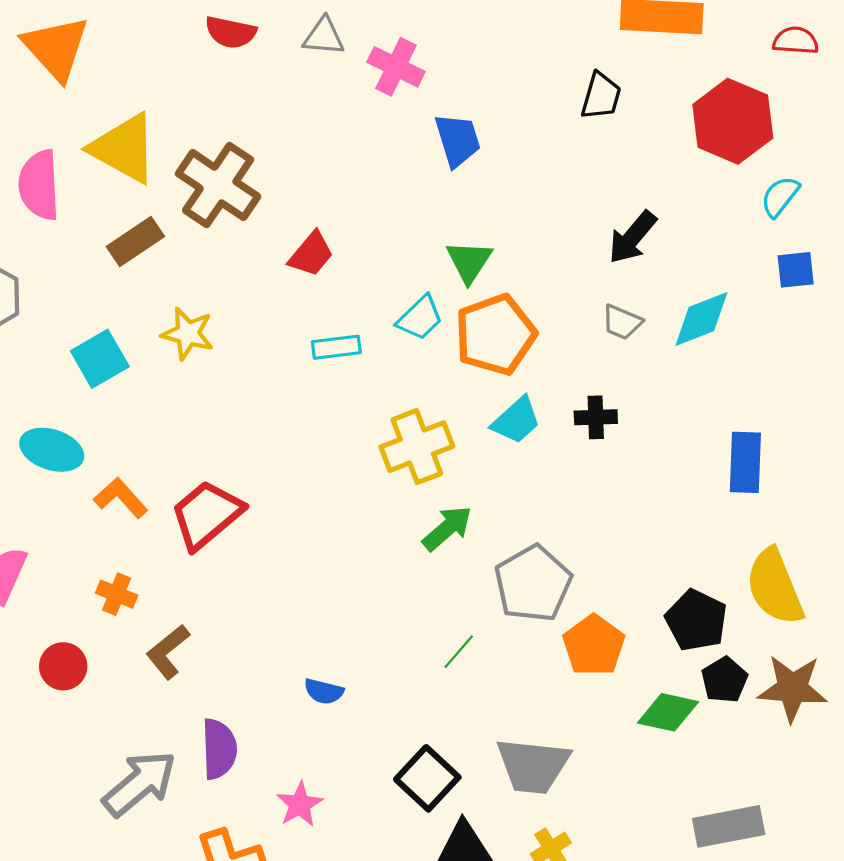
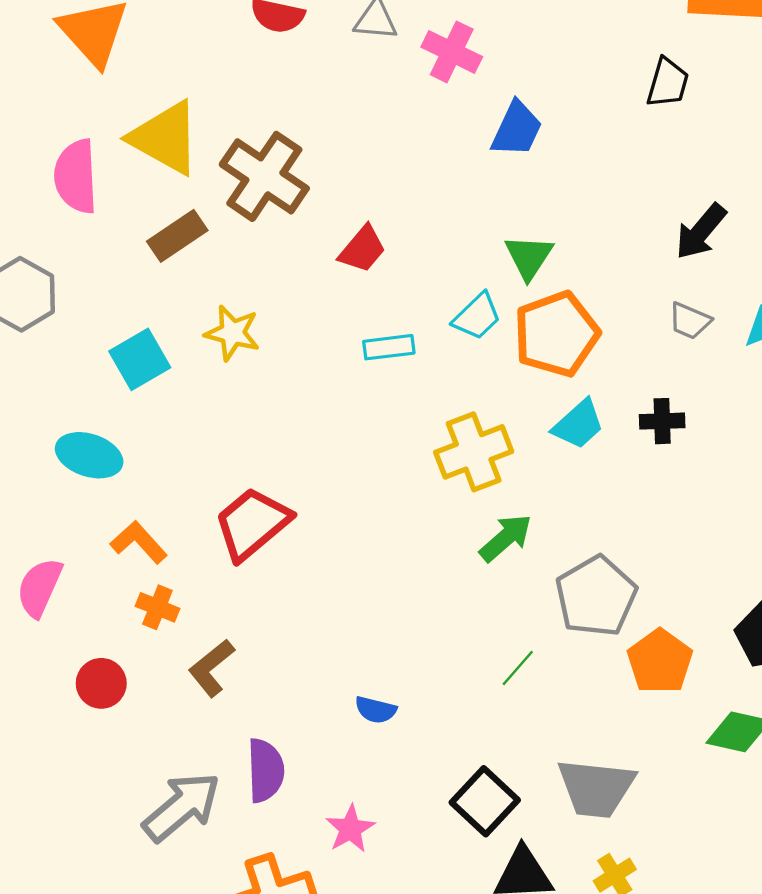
blue trapezoid: (458, 140) -> (517, 129), turned 42
orange L-shape: (121, 498) -> (139, 542), moved

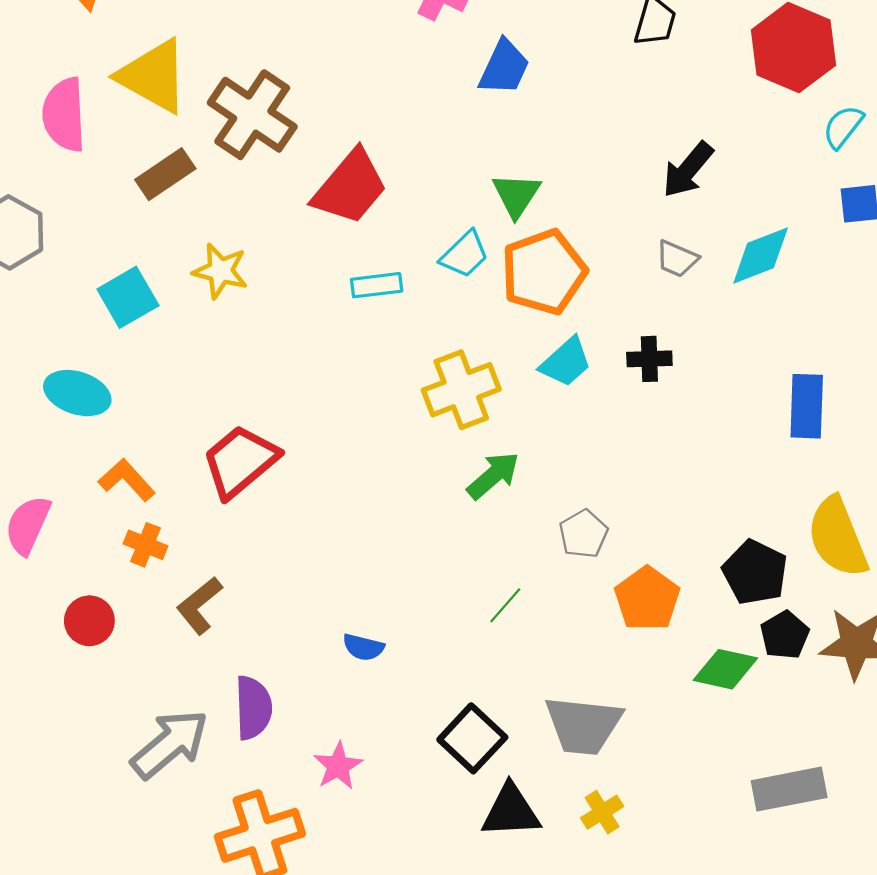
red trapezoid: (362, 249) -> (350, 187), size x1.6
gray pentagon: (596, 596) -> (583, 534), size x0.6

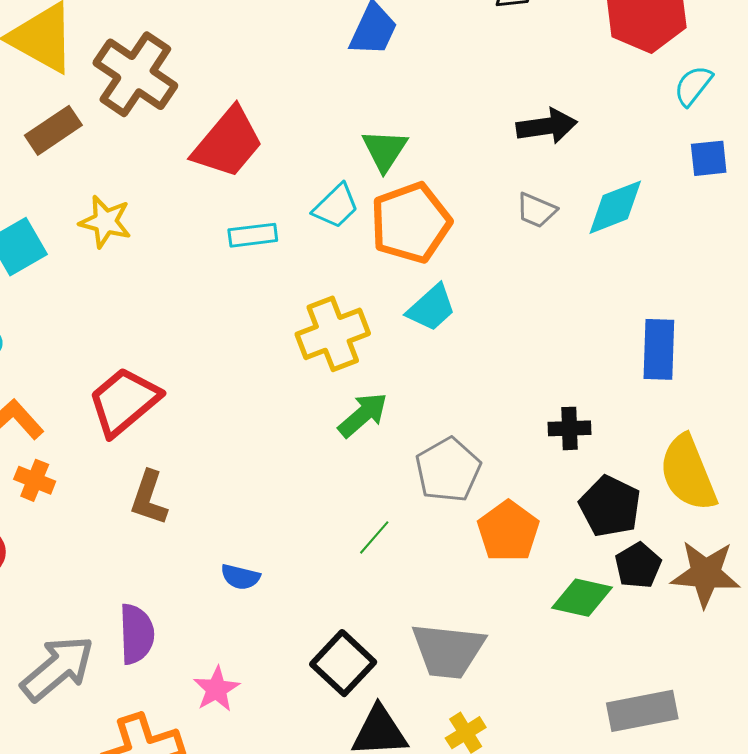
black arrow: (688, 170) -> (547, 126), turned -138
black cross: (649, 359) -> (570, 428), moved
gray pentagon: (583, 534) -> (448, 470), size x1.4
brown L-shape: (199, 605) -> (149, 498), moved, turned -32

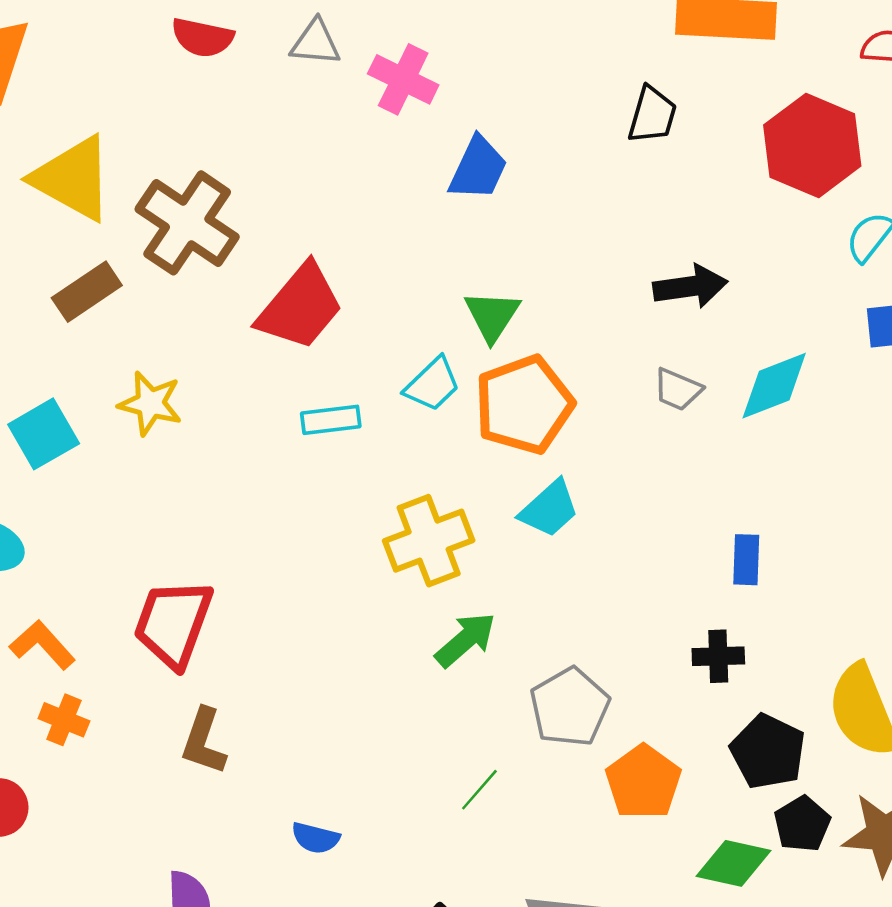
blue rectangle: (659, 349) -> (746, 560), moved, size x0.7
red trapezoid: (124, 401) -> (173, 623), turned -30

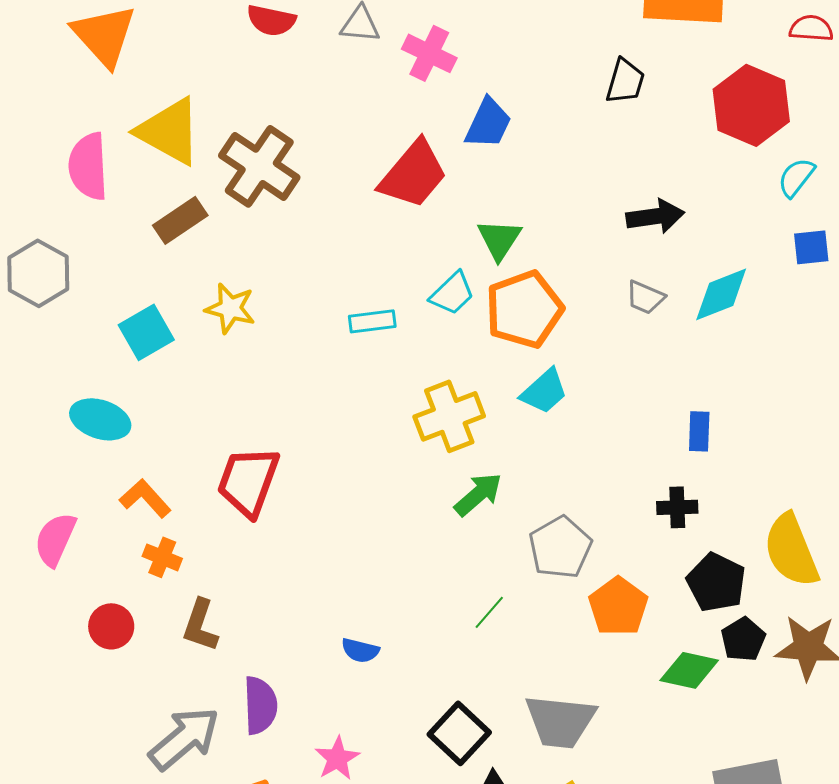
red trapezoid: (300, 307) -> (413, 174), moved
brown L-shape: (204, 741) -> (200, 625), moved

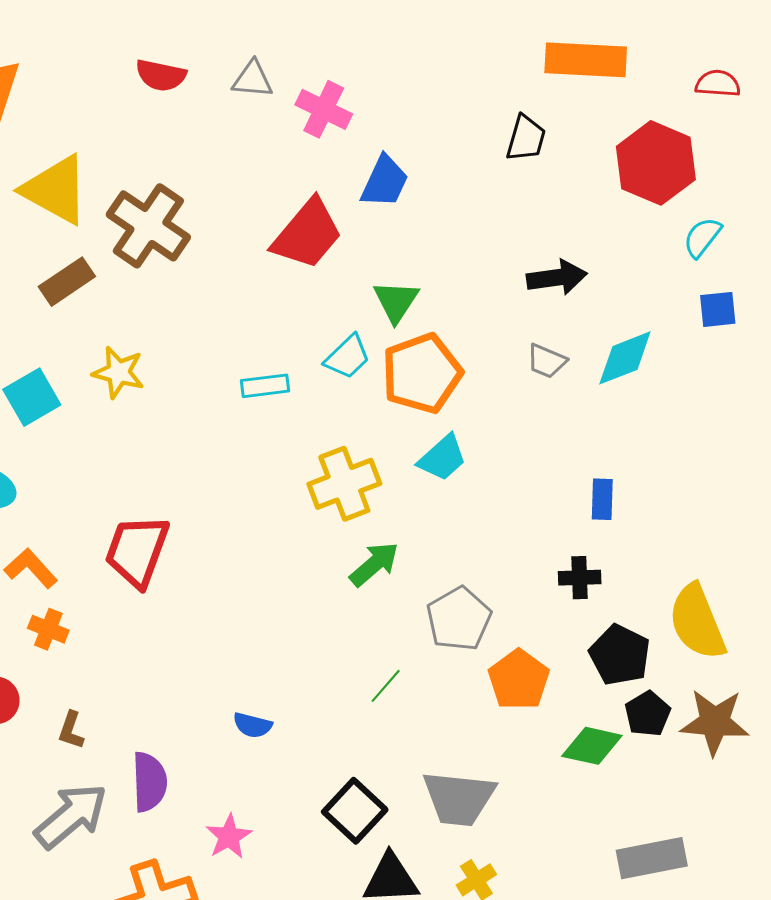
brown L-shape: (200, 625) -> (71, 730), moved, size x0.7

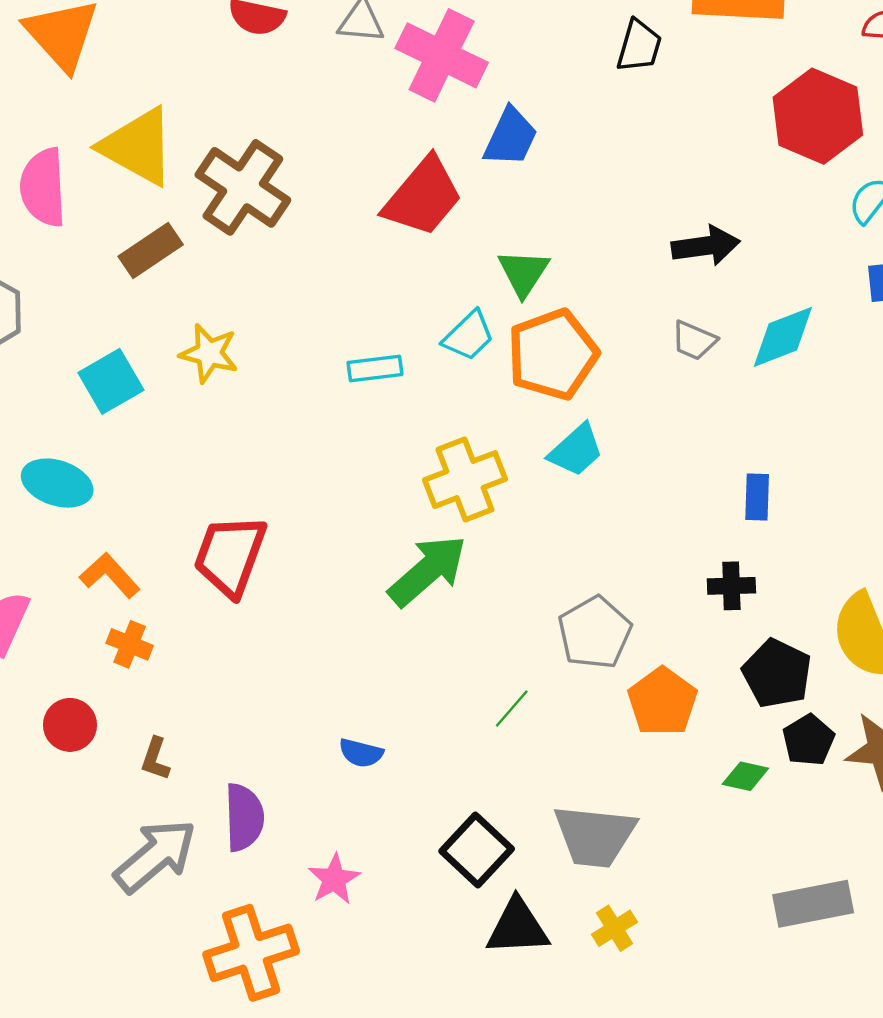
pink cross: (324, 109) -> (442, 55), size x1.4
black trapezoid: (526, 138) -> (639, 46), moved
green arrow: (374, 564) -> (428, 571), moved, size x1.4
green diamond: (592, 746) -> (745, 776), size x0.7

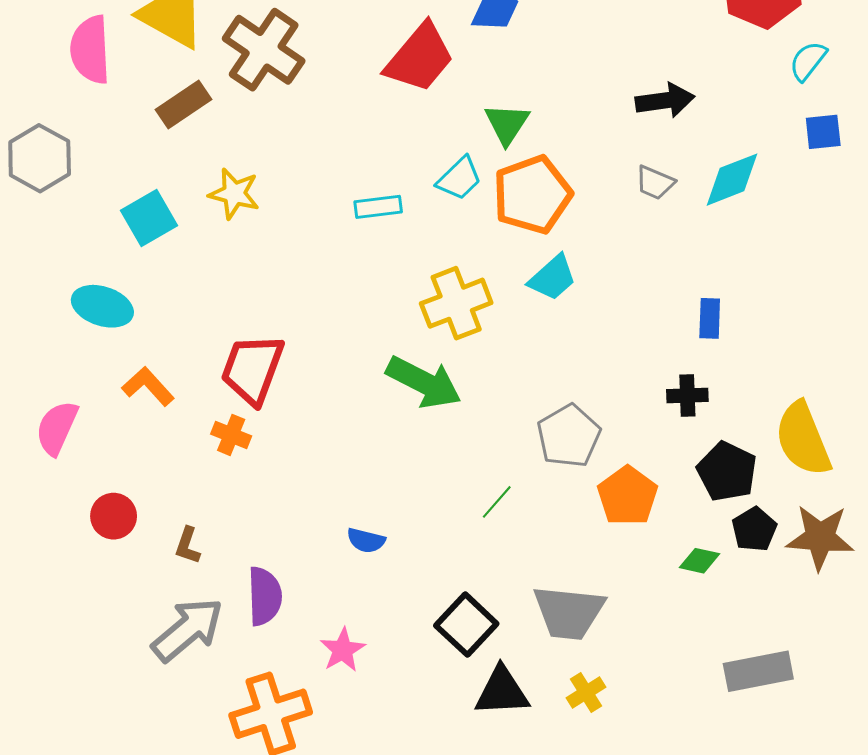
green arrow: (428, 571) -> (424, 382), turned 68
orange cross: (130, 644) -> (231, 435), moved

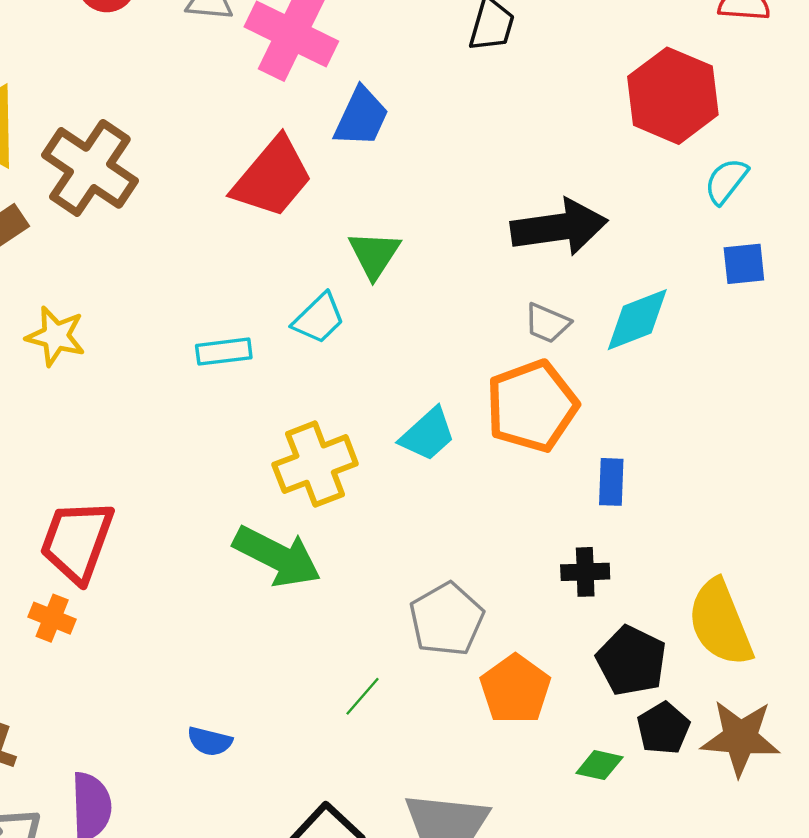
black arrow: (665, 100) -> (559, 227), size x1.4
orange pentagon: (532, 195) -> (532, 406), moved

